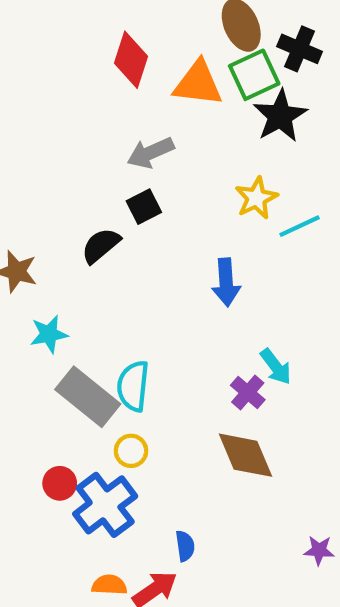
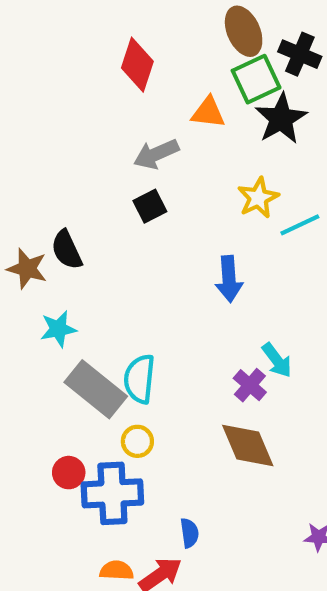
orange triangle: (198, 83) -> (208, 112), moved, size x0.7
black semicircle: (101, 246) -> (67, 250), moved, turned -75
blue cross: (105, 505) -> (112, 493), turned 34

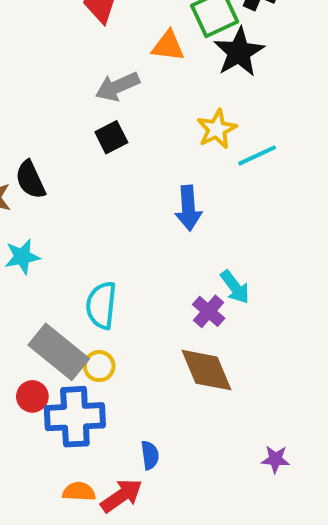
gray rectangle: (96, 389) -> (59, 352), moved

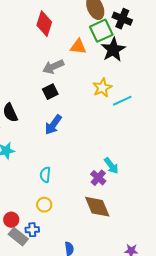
blue arrow: (188, 208) -> (53, 125), moved, turned 40
cyan semicircle: (101, 305) -> (45, 175), size x0.7
gray rectangle: (59, 352) -> (18, 237), moved, size x0.7
blue cross: (75, 417) -> (32, 230), size x0.5

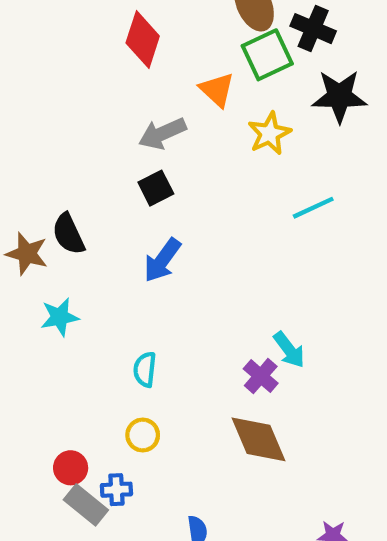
orange triangle: (78, 47) -> (217, 90), turned 36
black star: (113, 50) -> (339, 96), moved, turned 30
yellow star: (102, 88) -> (269, 133), moved

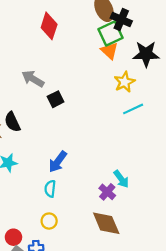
black cross: (313, 29) -> (121, 19), moved
orange triangle: (217, 90) -> (109, 51), moved
gray arrow: (162, 133) -> (33, 79), moved, turned 55
yellow star: (269, 133) -> (124, 82), moved
blue arrow: (162, 260) -> (58, 162), moved

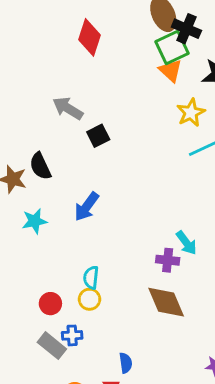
blue arrow: (58, 162) -> (87, 207), moved
cyan semicircle: (50, 189) -> (91, 278), moved
purple cross: (107, 192) -> (168, 260), turned -35
red circle: (13, 237) -> (50, 304), moved

